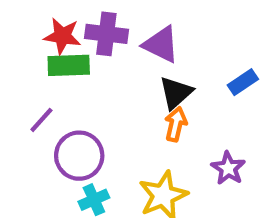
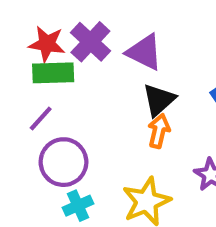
purple cross: (106, 34) -> (90, 42), turned 36
purple line: (41, 120) -> (41, 119), moved

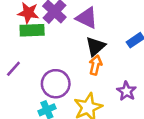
purple line: (41, 119) -> (13, 69), moved
purple circle: (63, 162) -> (56, 84), moved

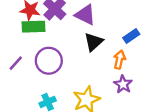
orange arrow: (95, 65) -> (119, 60), moved
purple circle: (56, 84) -> (49, 61), moved

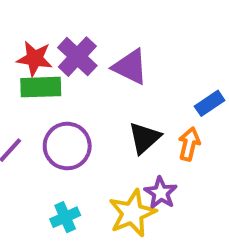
black triangle: (94, 42) -> (144, 138), moved
purple star: (123, 84) -> (161, 193), moved

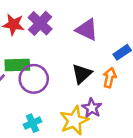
purple triangle: (130, 67) -> (87, 30), moved
green rectangle: (41, 87) -> (17, 65), moved

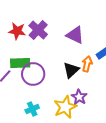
orange arrow: (110, 78) -> (87, 64), moved

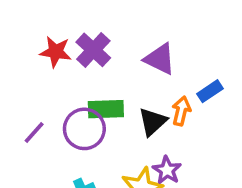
green rectangle: (20, 63) -> (106, 109), moved

